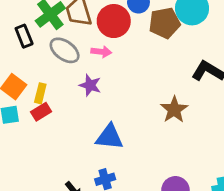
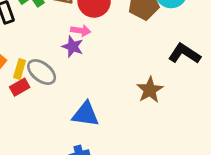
gray ellipse: (65, 50) -> (42, 72), moved
purple star: (90, 85) -> (73, 47), moved

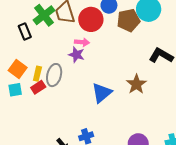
gray ellipse: (42, 72) -> (54, 75), turned 70
blue triangle: (86, 114) -> (102, 93), moved, turned -45

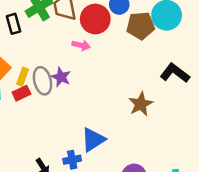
purple star: (76, 55) -> (61, 77), moved
gray ellipse: (54, 75) -> (42, 81), turned -35
blue triangle: (102, 93) -> (93, 140), moved

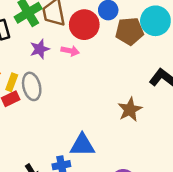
purple star: (61, 77) -> (40, 49), moved, turned 30
blue triangle: (93, 140) -> (82, 145), turned 32

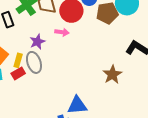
purple star: (40, 49) -> (37, 42), moved

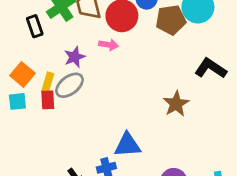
gray ellipse: (34, 62) -> (70, 85), turned 70
red rectangle: (18, 73) -> (48, 100), turned -64

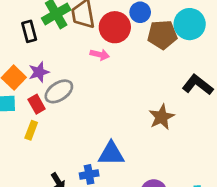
purple star: (75, 57) -> (39, 72), moved
yellow rectangle: (48, 82) -> (31, 130), moved
red rectangle: (48, 100) -> (37, 104), turned -30

